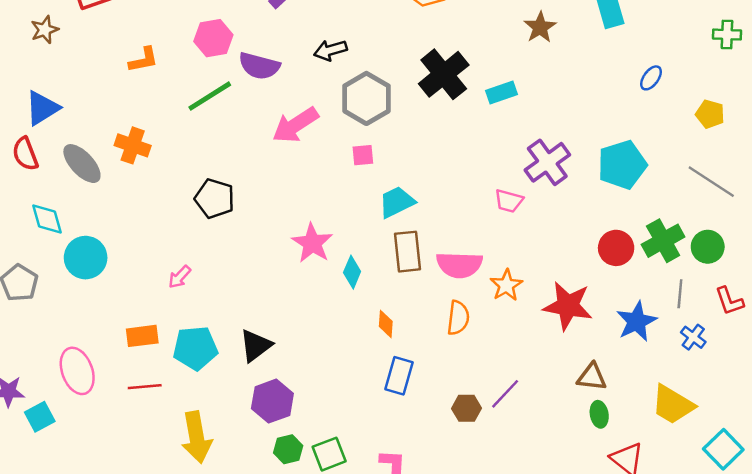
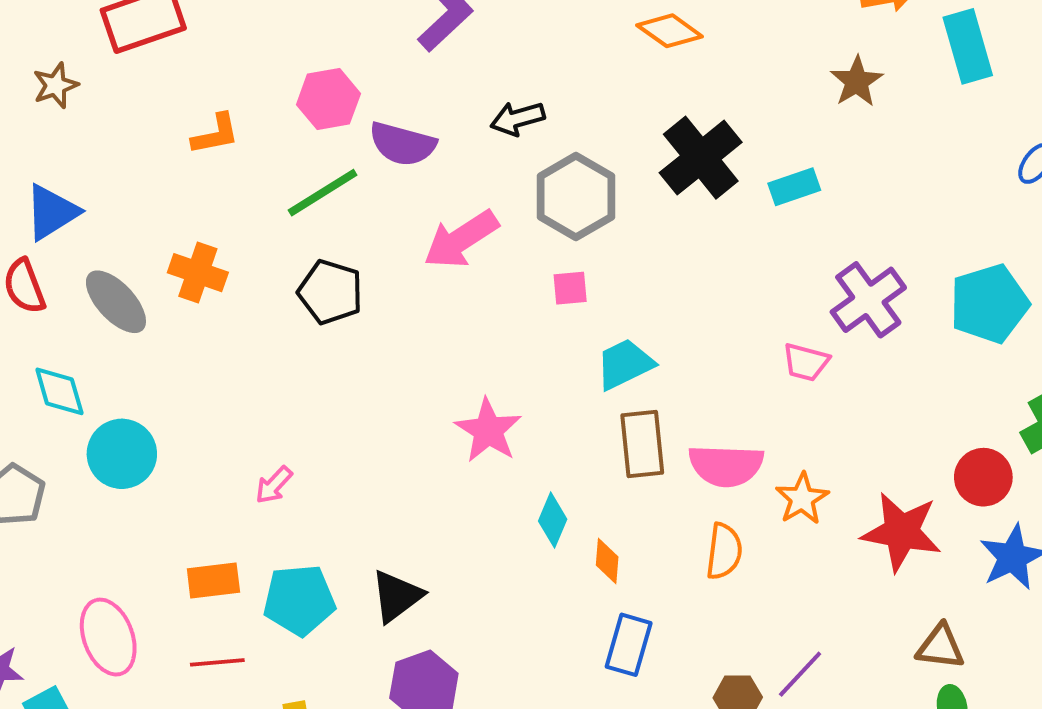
black pentagon: (215, 199) -> (330, 292), moved
red circle: (616, 248) -> (983, 477), moved
cyan diamond: (352, 272) -> (553, 520), moved

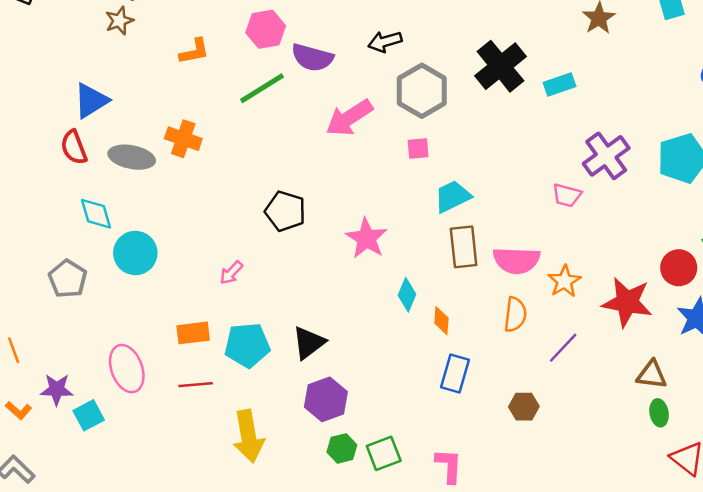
brown star: (56, 85) -> (119, 21), moved
black pentagon: (330, 292) -> (285, 211), moved
gray ellipse: (116, 302) -> (132, 157), turned -36
purple line: (800, 674) -> (563, 348), moved

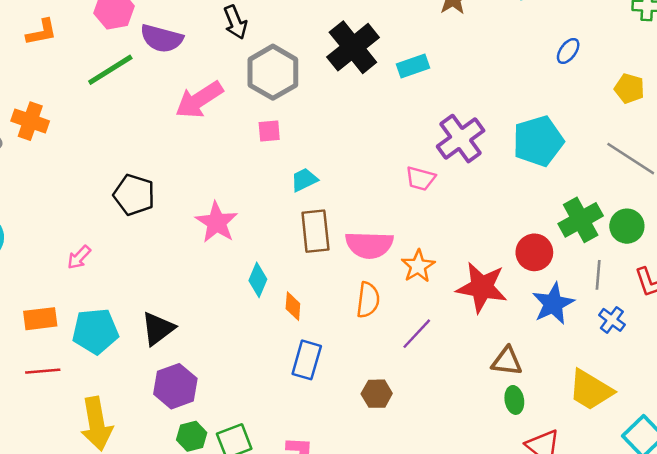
black arrow: (385, 42) -> (235, 22), turned -96
cyan trapezoid: (453, 196) -> (304, 180), size x0.7

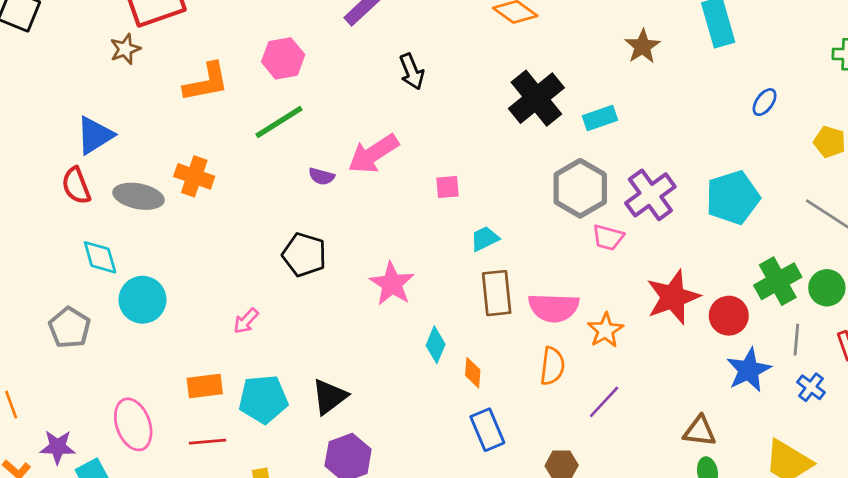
orange L-shape: (41, 32) -> (206, 82), size x1.4
purple semicircle: (162, 38) -> (322, 176), moved, size x0.6
gray hexagon: (273, 72) -> (580, 188), moved
red star: (482, 287) -> (673, 297), moved, turned -30
blue rectangle: (307, 360) -> (487, 430), turned -39

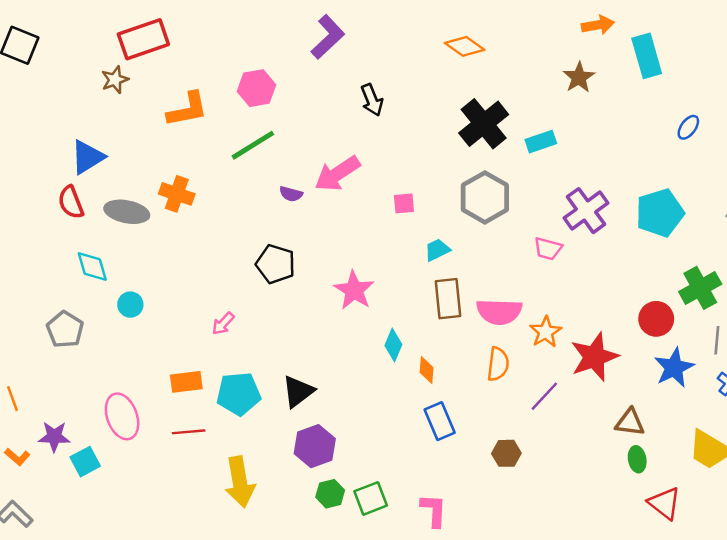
gray hexagon: (580, 188) -> (485, 197), moved
red star: (673, 297) -> (594, 357), moved
cyan circle: (142, 300) -> (130, 305), size x0.6

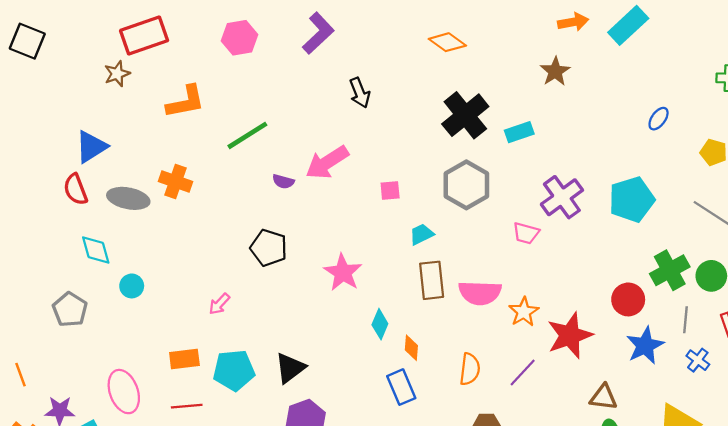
cyan rectangle: (647, 56) -> (628, 25), moved, turned 63
pink hexagon: (256, 88) -> (240, 38), moved
orange semicircle: (498, 364) -> (470, 369), moved
blue rectangle: (440, 421) -> (401, 387), moved

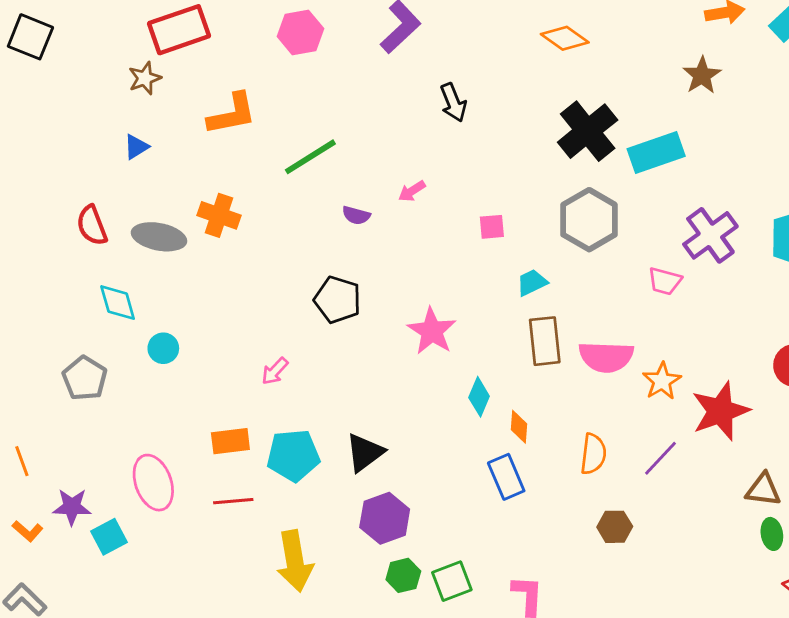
cyan rectangle: (519, 132) -> (656, 153), size x1.5
blue triangle: (91, 147) -> (136, 147), moved, size x0.6
pink arrow: (327, 162) -> (412, 191), size x0.5

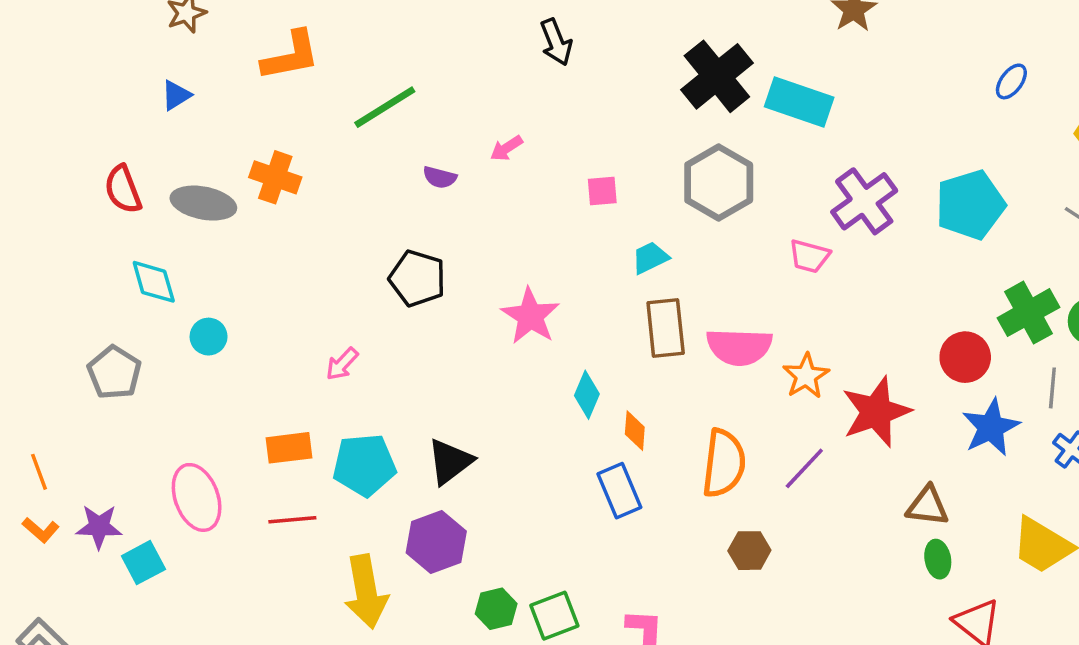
cyan rectangle: (656, 153) -> (799, 102), turned 38
orange semicircle: (593, 454) -> (724, 463), size x1.4
purple hexagon: (385, 518) -> (436, 542), moved
orange L-shape: (28, 531) -> (41, 530), moved

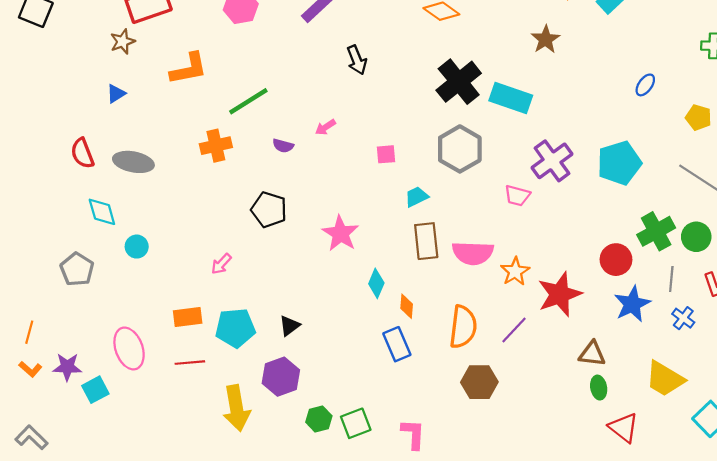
orange cross: (275, 177) -> (216, 146), moved, turned -32
black triangle: (450, 462) -> (290, 326), size x0.7
orange line: (39, 472) -> (29, 332), turned 35
brown hexagon: (749, 551) -> (479, 382), size x1.4

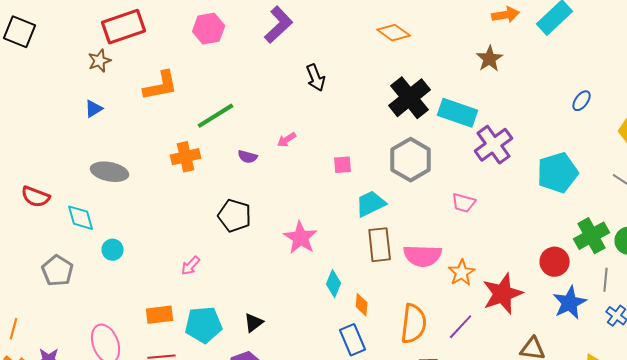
red semicircle: (82, 153) -> (36, 197), moved, turned -48
purple cross: (552, 161) -> (494, 145), moved
cyan trapezoid: (416, 197) -> (371, 204), size x1.4

